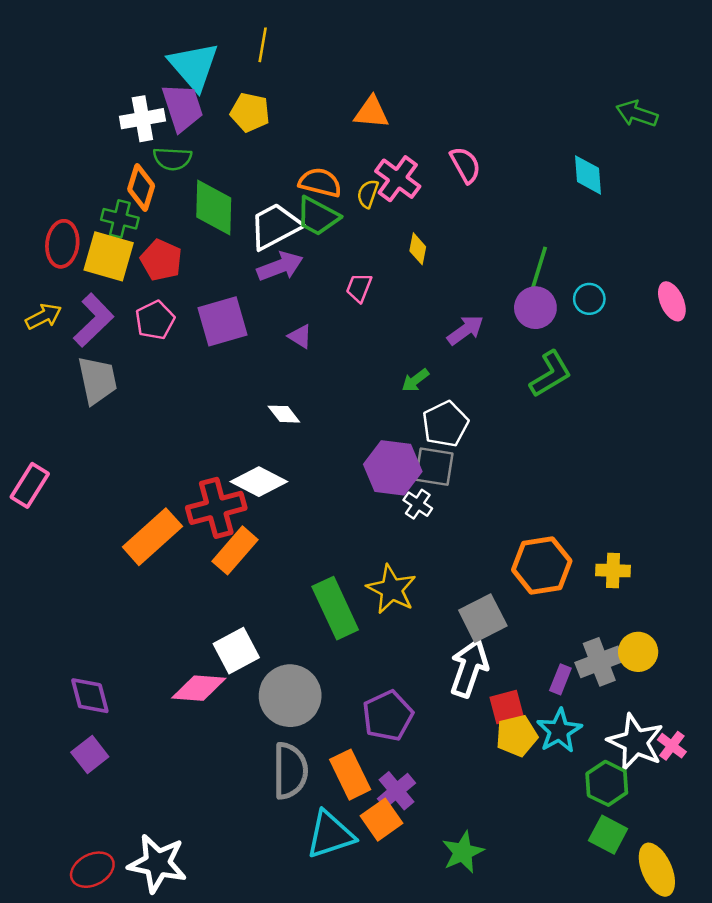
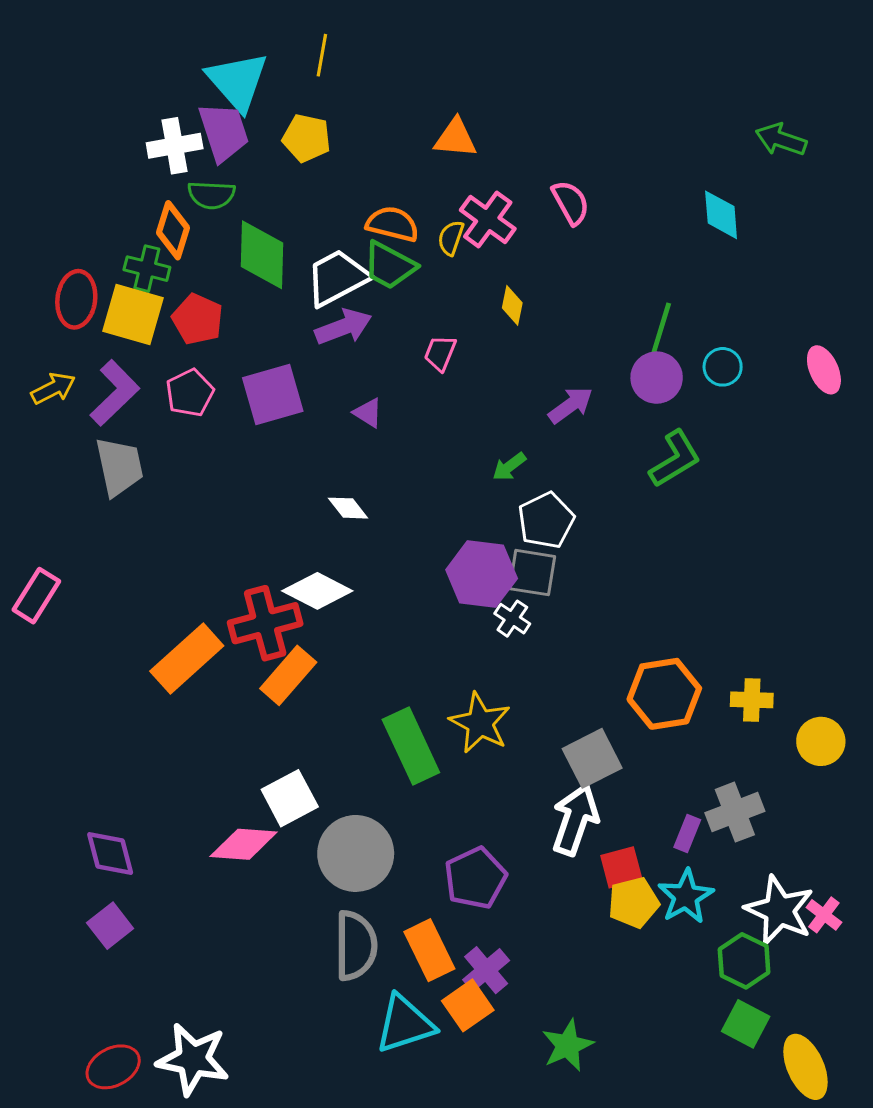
yellow circle: (638, 652) -> (821, 741), moved

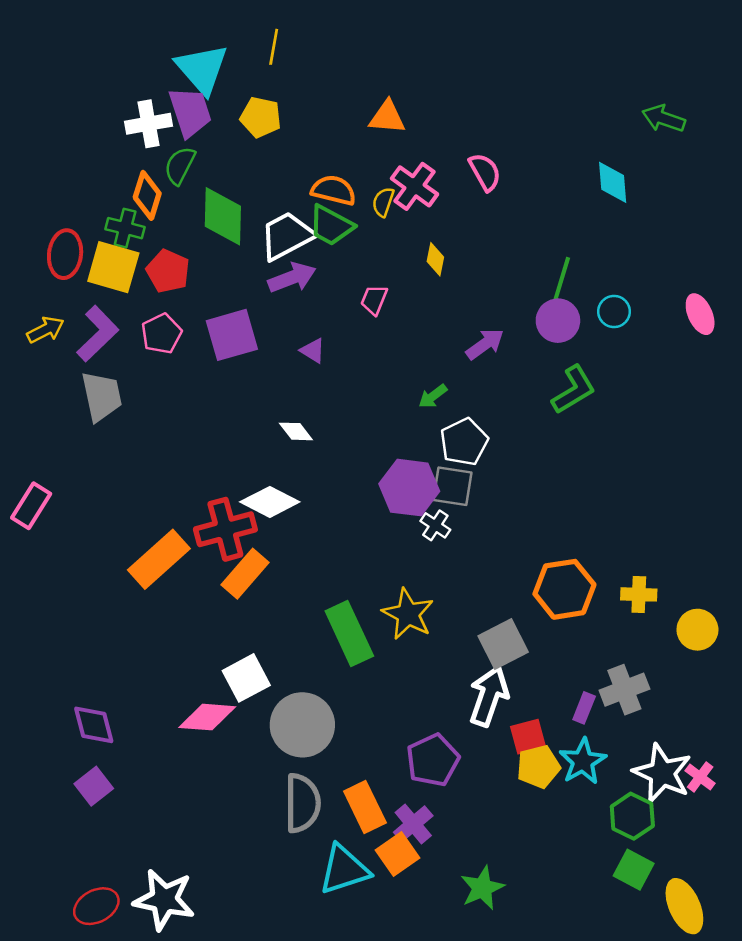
green semicircle: (211, 195) -> (180, 165), turned 114
purple pentagon: (475, 878) -> (433, 760), moved

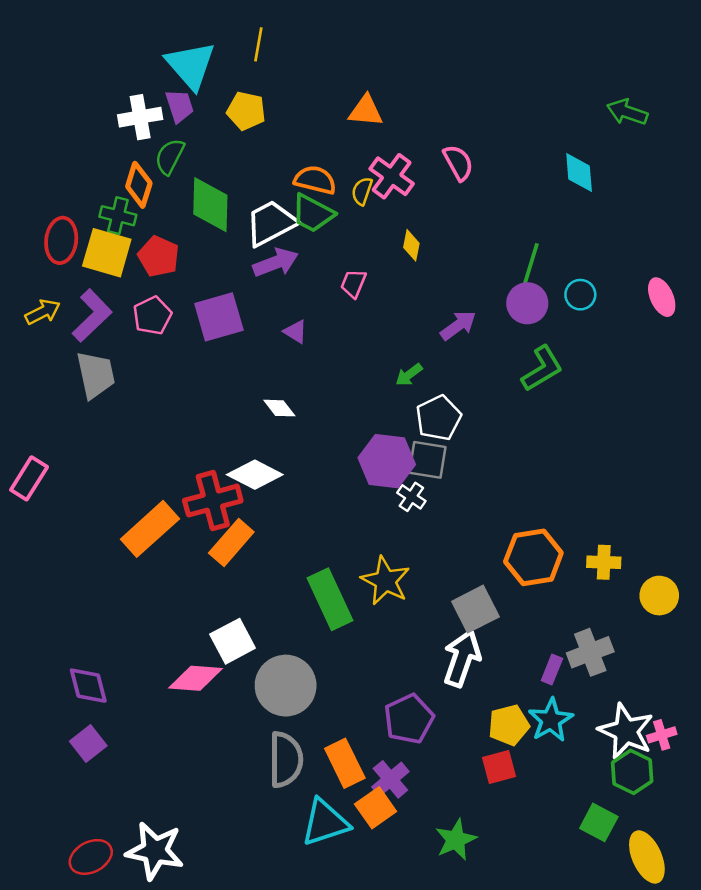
purple trapezoid: (190, 112) -> (180, 106), size x0.7
red square: (528, 737) -> (499, 767), moved
pink cross: (700, 777) -> (662, 735), turned 36
green hexagon: (632, 816) -> (632, 772), moved

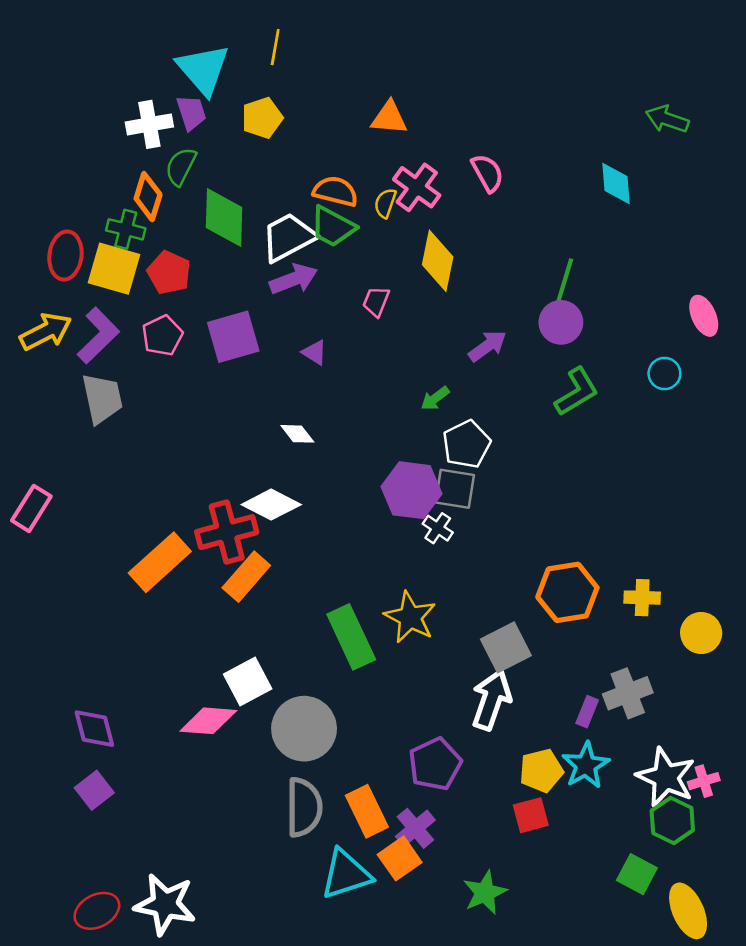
yellow pentagon: (246, 111) -> (262, 118), turned -30
yellow diamond: (411, 245) -> (438, 261), size x1.8
cyan circle: (580, 295) -> (664, 373), moved
yellow arrow: (43, 312) -> (46, 332), size x1.4

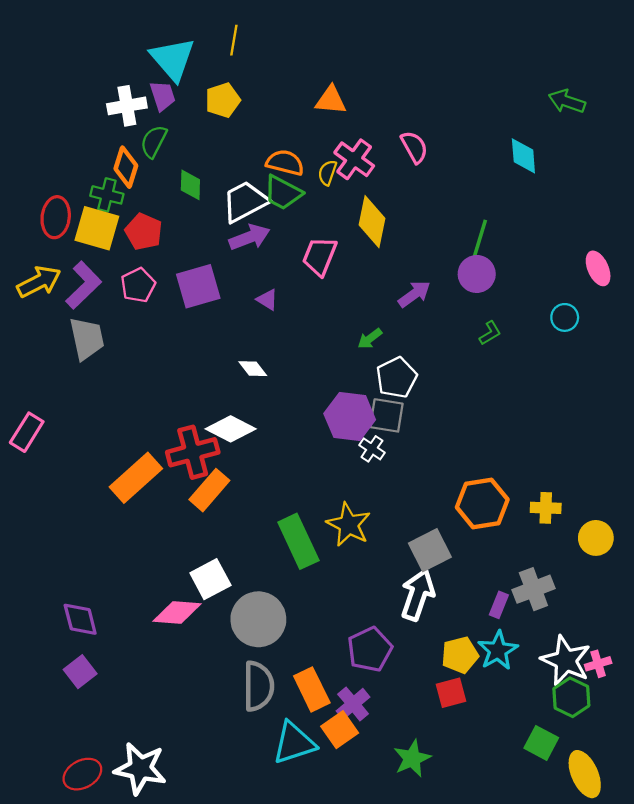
green diamond: (224, 218) -> (190, 185), size x0.6
pink trapezoid: (376, 301) -> (320, 256), size x1.5
green L-shape: (577, 392) -> (490, 333), size x0.6

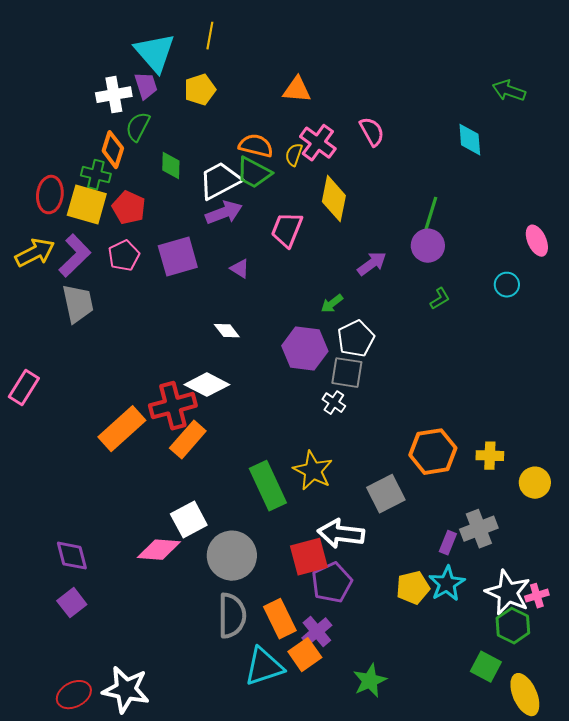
purple hexagon: (350, 417) -> (305, 349), moved
white arrow: (418, 595) -> (341, 534), moved, turned -102
red square: (451, 693) -> (309, 557), moved, size x1.4

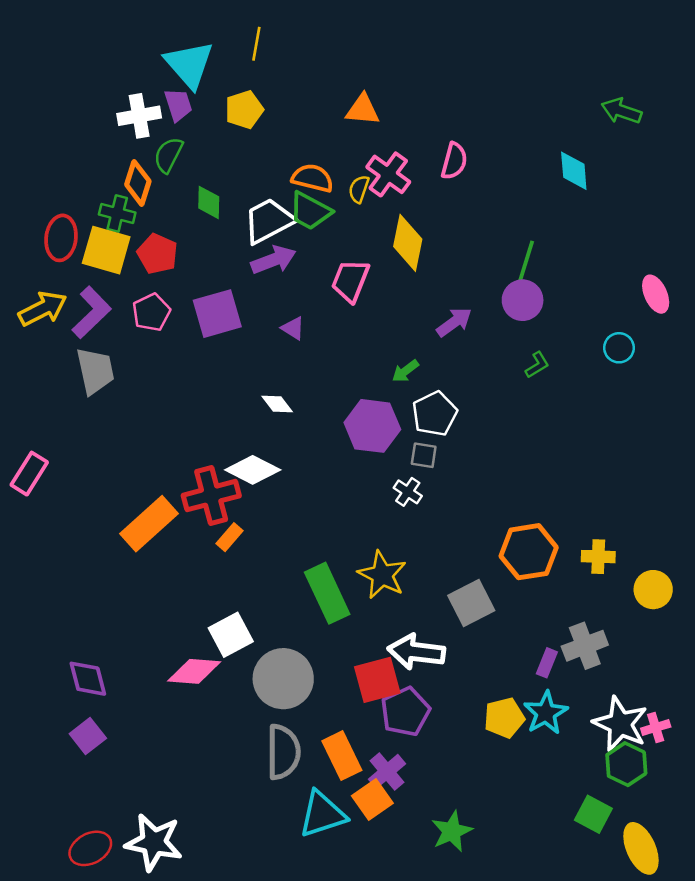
pink semicircle: (372, 132) -> (454, 161), turned 44
gray square: (347, 373) -> (424, 455), size x0.7
orange rectangle: (188, 440) -> (230, 537), size x0.6

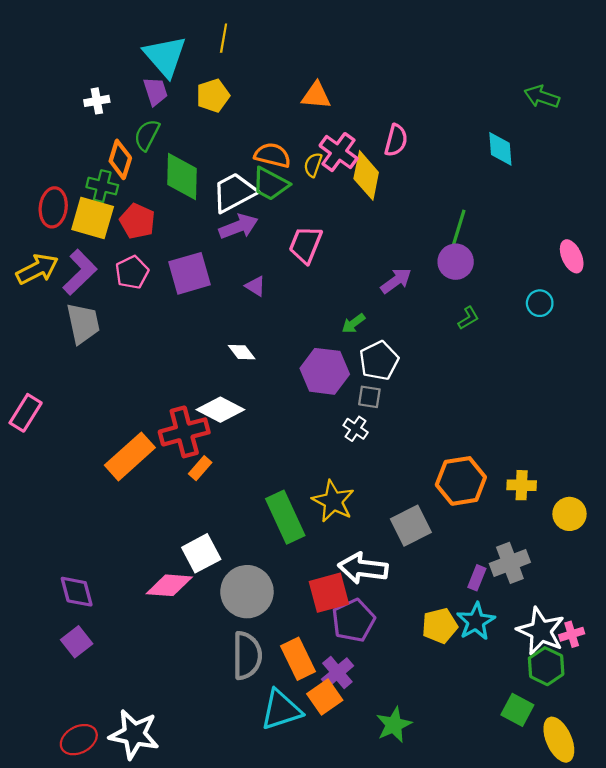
white cross: (139, 116) -> (97, 101), moved, size x0.7
green diamond: (209, 202) -> (182, 176), size x1.6
yellow diamond: (408, 243) -> (366, 175), moved

